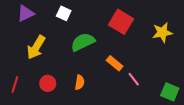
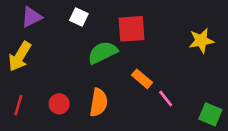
red square: (121, 22) -> (131, 29), moved, turned -35
yellow arrow: (36, 47) -> (20, 56), moved
orange semicircle: (80, 82) -> (99, 102), size x1.5

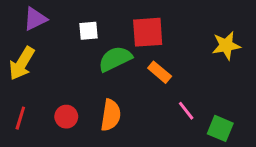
white square: (79, 17) -> (88, 31), moved, turned -30
orange rectangle: (142, 79) -> (160, 72), moved
green square: (210, 114) -> (220, 128), moved

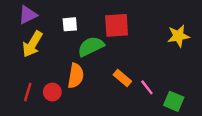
yellow arrow: (22, 63) -> (32, 44), moved
orange rectangle: (160, 72) -> (122, 78), moved
orange semicircle: (111, 115) -> (76, 76), moved
red line: (20, 118) -> (28, 92), moved

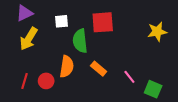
green semicircle: (91, 46) -> (80, 41), turned -70
orange rectangle: (122, 78) -> (99, 69), moved

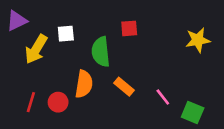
purple triangle: (25, 13) -> (17, 21), moved
white square: (62, 21) -> (66, 34), moved
red square: (103, 22) -> (129, 28), size x0.6

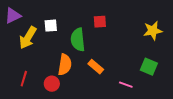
pink line: (163, 97) -> (126, 85), moved, turned -32
red circle: (58, 102) -> (52, 84), moved
green square: (193, 113) -> (149, 67), moved

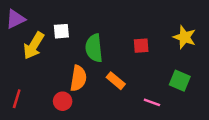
red square: (100, 22) -> (141, 46), moved
yellow star: (153, 31) -> (185, 37), turned 30
red line: (24, 79) -> (17, 99), moved

